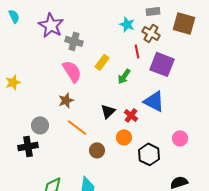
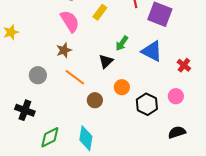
green arrow: (124, 76) -> (122, 43), moved
red cross: (131, 115) -> (184, 65), moved
pink circle: (180, 138) -> (176, 96), moved
black cross: (28, 146) -> (25, 110), moved, turned 30

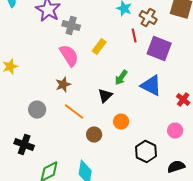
black hexagon: (147, 104) -> (146, 152), moved

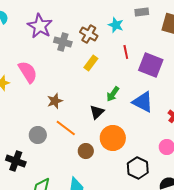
brown cross: (148, 18) -> (89, 34), moved
pink semicircle: (69, 56) -> (28, 72), moved
gray circle: (37, 110) -> (38, 135), moved
orange circle: (121, 122) -> (113, 138), size x1.6

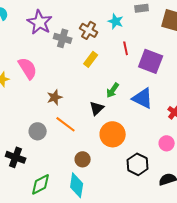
brown circle: (86, 151) -> (83, 159), moved

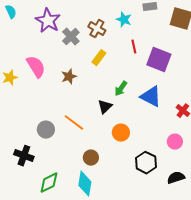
gray cross: (63, 38) -> (71, 37), turned 30
brown star: (55, 97) -> (69, 77), moved
orange circle: (113, 134) -> (121, 133), size x0.7

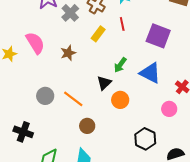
red line: (134, 47) -> (122, 24), moved
gray circle: (46, 130) -> (45, 96), moved
orange circle: (121, 133) -> (120, 100), moved
pink circle: (175, 142) -> (169, 109), moved
brown circle: (91, 158) -> (87, 126), moved

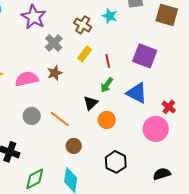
gray cross: (70, 13) -> (54, 43), moved
red line: (122, 24) -> (108, 61), moved
pink semicircle: (35, 43) -> (27, 79), moved, turned -70
pink circle: (169, 109) -> (156, 129), size x1.6
black hexagon: (145, 139) -> (116, 162), moved

